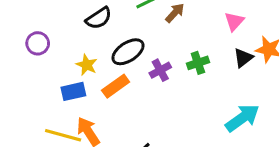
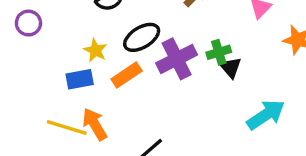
purple circle: (38, 43) -> (28, 23), moved
black triangle: (243, 58) -> (231, 67), moved, turned -35
purple cross: (160, 70) -> (177, 59), size x1.6

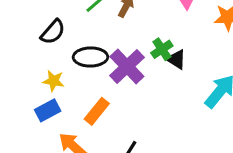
black ellipse: (142, 37) -> (90, 57), turned 48
orange rectangle: (127, 75) -> (97, 111), moved

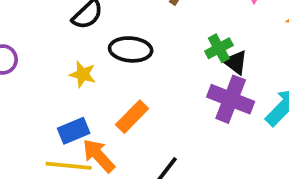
purple cross: (127, 66) -> (231, 99), moved, turned -30
blue rectangle: (48, 110) -> (74, 131), moved

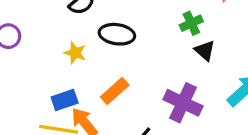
green cross: (219, 48) -> (191, 23), moved
purple cross: (231, 99) -> (183, 103), moved

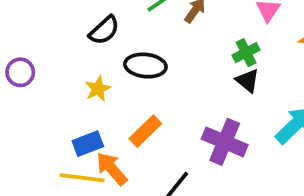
green cross: (191, 23) -> (246, 53), moved
yellow star: (75, 53) -> (98, 89), turned 30

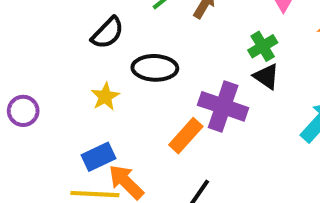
purple circle: (20, 72) -> (23, 111), moved
orange rectangle: (145, 131) -> (186, 136), moved
purple cross: (225, 142) -> (223, 106), moved

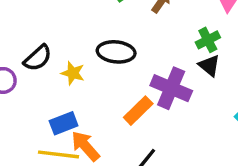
black semicircle: (108, 33) -> (38, 58), moved
yellow star: (105, 97) -> (73, 73), turned -30

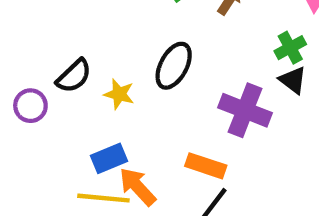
black ellipse: (116, 52) -> (174, 66), turned -66
orange rectangle: (138, 111) -> (206, 166), moved, turned 64

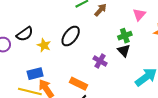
purple cross: (245, 110) -> (100, 61), size x0.6

